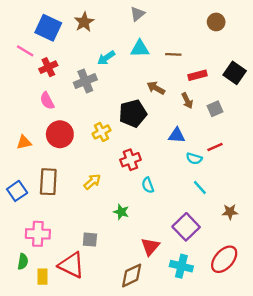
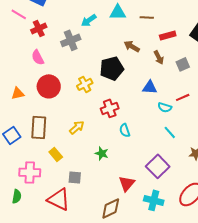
yellow rectangle: (42, 277) -> (56, 154), moved, turned -40

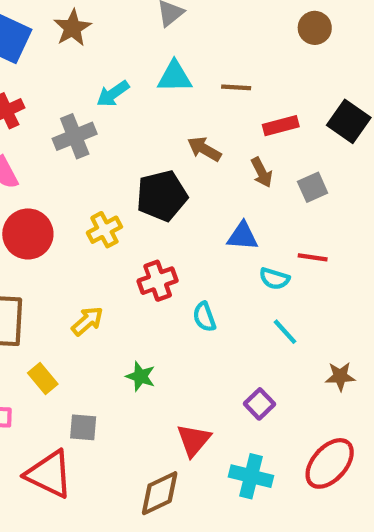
red line: (183, 97) -> (313, 257), turned 32
cyan semicircle: (125, 130) -> (204, 317), moved
purple square: (158, 166) -> (259, 404), size x0.6

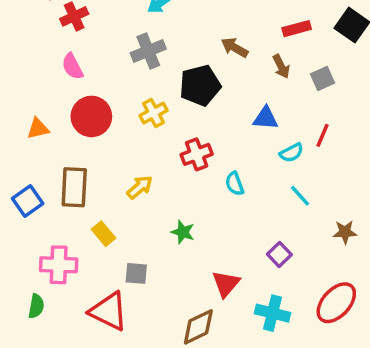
gray cross: (75, 136) -> (148, 51), moved
red line: (313, 257) -> (323, 135), turned -75
cyan semicircle: (274, 279) -> (291, 153), turned -45

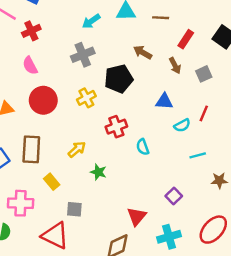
red rectangle: (297, 29) -> (186, 39), turned -42
cyan line: (300, 196) -> (198, 155), moved, turned -63
green star: (183, 232) -> (98, 172), moved
cyan cross: (272, 313) -> (169, 237), turned -30

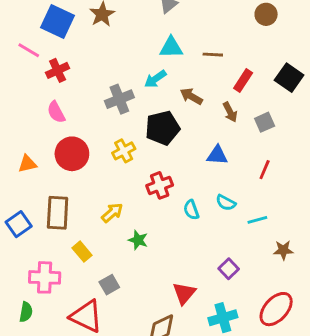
cyan arrow: (91, 21) -> (155, 79), moved
cyan semicircle: (182, 125) -> (226, 203), moved, turned 56
gray square: (74, 209) -> (109, 285), turned -35

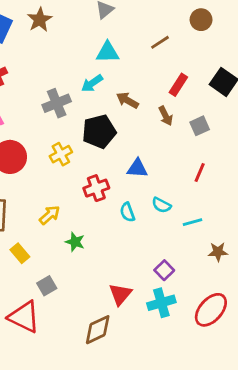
brown line: (213, 55) -> (160, 42), moved, turned -36
blue triangle: (217, 155) -> (137, 168), moved
cyan cross: (223, 318) -> (161, 303), moved

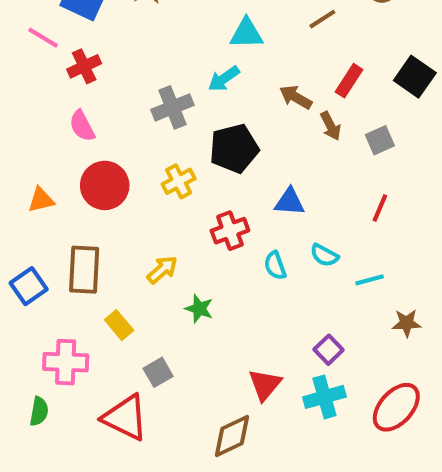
brown arrow: (127, 100) -> (296, 97), moved

